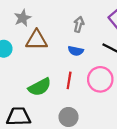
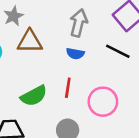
gray arrow: (79, 24) -> (79, 23), size x1.5
pink circle: (100, 79) -> (103, 102), moved

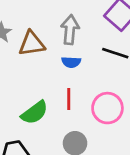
brown triangle: (30, 42) -> (32, 44), moved

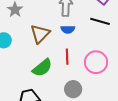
brown triangle: (32, 44) -> (40, 34), moved, turned -35

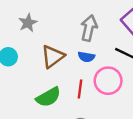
pink circle: (96, 62) -> (108, 81), moved

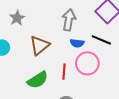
blue semicircle: (86, 57) -> (77, 43), moved

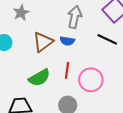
blue semicircle: (77, 43) -> (67, 41), moved
pink circle: (87, 63) -> (91, 80), moved

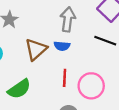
green semicircle: (39, 78) -> (19, 89), moved

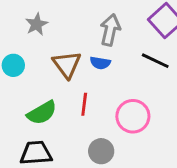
brown triangle: (36, 49) -> (67, 65), turned -30
red line: (65, 78) -> (84, 104), moved

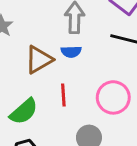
brown triangle: (67, 65) -> (39, 60), turned 48

